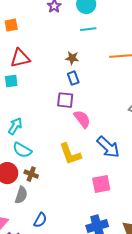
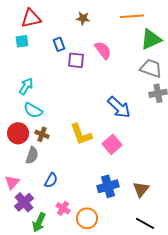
blue rectangle: (73, 78) -> (59, 44), moved
pink semicircle: (82, 119) -> (103, 50), moved
yellow L-shape: (70, 154) -> (81, 134), moved
pink square: (101, 184) -> (112, 144), turned -30

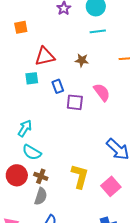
red triangle: (31, 18) -> (45, 56), moved
cyan square: (22, 41) -> (32, 78), moved
yellow L-shape: (81, 134) -> (80, 176), turned -145
gray semicircle: (32, 155) -> (41, 196), moved

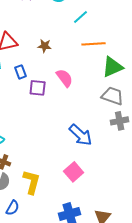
cyan line: (98, 31) -> (81, 17), moved, turned -35
yellow L-shape: (80, 176) -> (32, 182), moved

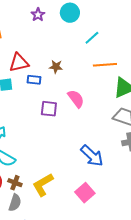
blue rectangle: (21, 72) -> (34, 80), moved, turned -64
yellow L-shape: (32, 182) -> (43, 185), moved, turned -135

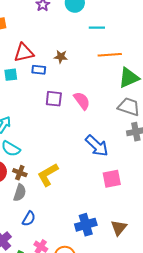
cyan line: (92, 38) -> (97, 28), turned 42
pink semicircle: (76, 99) -> (82, 101), moved
pink square: (85, 193) -> (112, 179), moved, turned 30

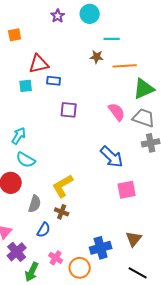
brown star: (61, 57) -> (97, 57), moved
pink semicircle: (82, 101) -> (117, 112), moved
brown cross: (20, 173) -> (62, 212), moved
blue cross: (86, 225) -> (101, 248), moved

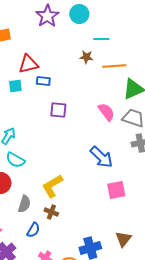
purple star: (58, 16) -> (47, 16), size x1.6

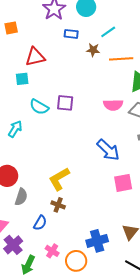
cyan line: (101, 39) -> (108, 32), turned -35
blue rectangle: (43, 81) -> (71, 34), moved
pink semicircle: (106, 112) -> (113, 105), turned 126
cyan semicircle: (15, 160) -> (39, 107), moved
gray semicircle: (24, 204) -> (21, 197), moved

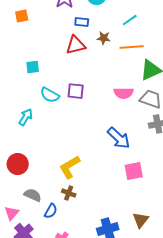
cyan line: (108, 32) -> (130, 20), moved
red triangle: (35, 57) -> (76, 45), moved
gray semicircle: (21, 197) -> (33, 195), moved, turned -84

